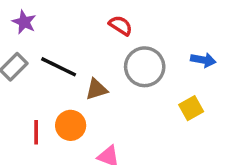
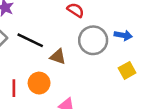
blue arrow: (203, 60) -> (123, 35), moved
brown triangle: (96, 89) -> (58, 57), turned 36

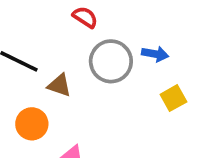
yellow square: (127, 70) -> (173, 98), moved

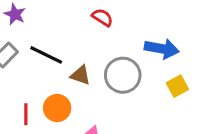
blue arrow: (155, 54) -> (162, 49), size x1.5
gray circle: (111, 61) -> (123, 75), moved

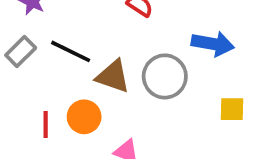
brown triangle: (81, 75) -> (113, 76), size x1.4
yellow square: (177, 86) -> (232, 109), moved, turned 30

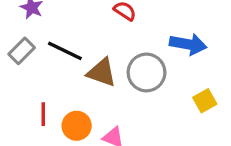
yellow square: (232, 109) -> (205, 101), turned -30
orange circle: (84, 117) -> (77, 126), moved

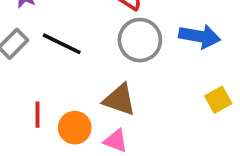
brown triangle: (102, 72) -> (119, 100), moved
gray circle: (146, 72) -> (140, 40), moved

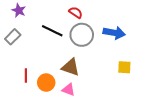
black line: (62, 44) -> (52, 31), moved
yellow square: (218, 100) -> (124, 67), turned 32

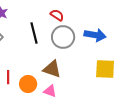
black line: (52, 31) -> (34, 33), turned 50
yellow square: (124, 67) -> (105, 69), size x1.5

